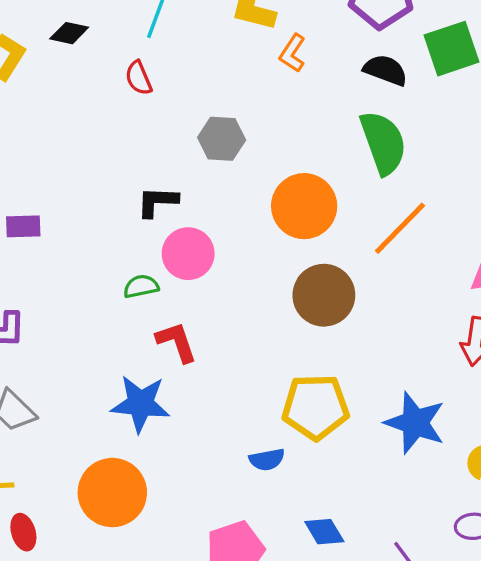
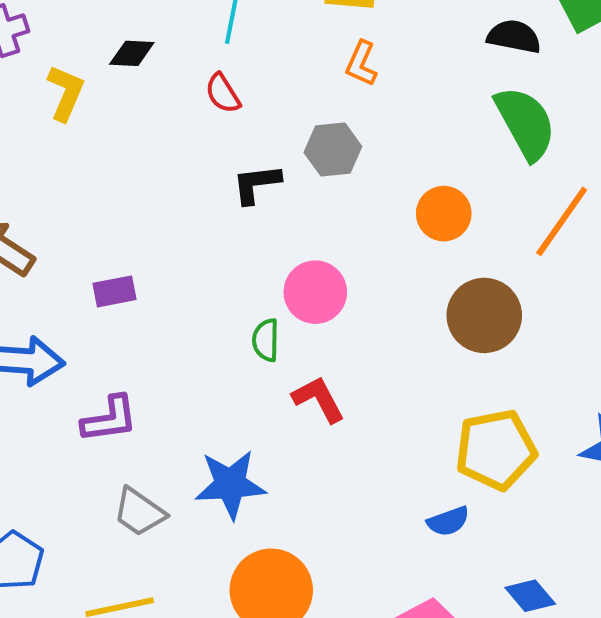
orange L-shape: (292, 53) -> (361, 64), moved
black L-shape: (157, 202) -> (256, 184), moved
orange circle: (304, 206) -> (444, 214), size x0.7
green semicircle: (141, 286) -> (266, 340), turned -68
blue star: (140, 404) -> (230, 484), moved

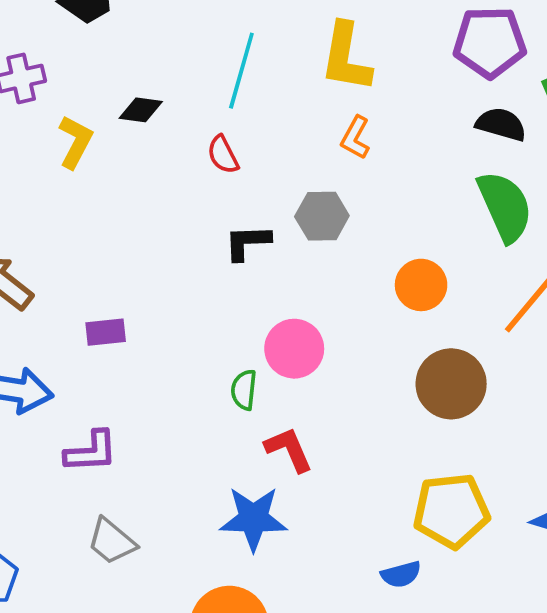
blue star: (230, 484) -> (253, 519), moved

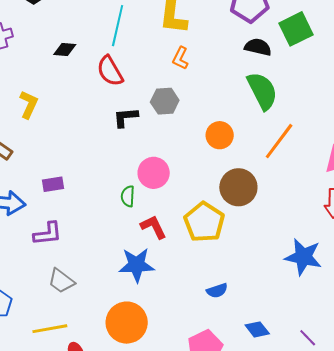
yellow L-shape: (75, 142) -> (29, 104), moved
red semicircle: (223, 155) -> (110, 71), size x1.5
purple rectangle: (106, 332) -> (53, 184), moved
yellow pentagon: (451, 511) -> (204, 222), moved, turned -30

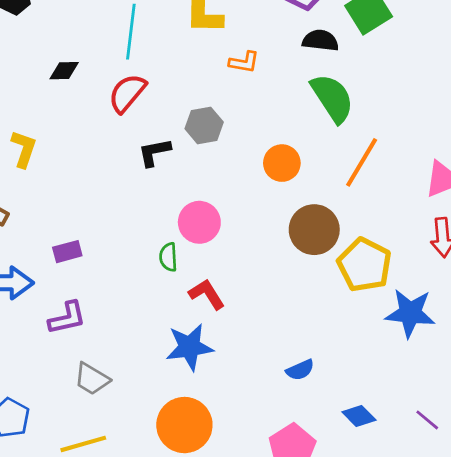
orange L-shape: (180, 58) -> (244, 62), moved, turned -100
red semicircle: (110, 71) -> (127, 93), turned 76
yellow pentagon: (204, 222) -> (365, 265), moved

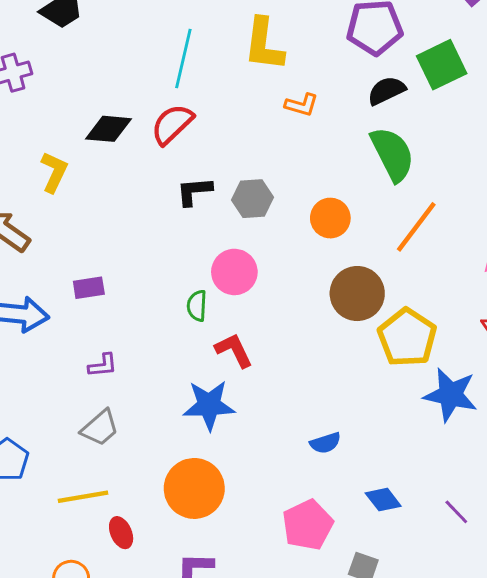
black semicircle: (320, 40) -> (386, 91), turned -39
black diamond: (64, 71) -> (109, 129), moved, size x1.4
gray hexagon: (204, 125) -> (253, 199), moved
purple L-shape: (67, 318) -> (103, 365), moved, size x0.7
gray trapezoid: (92, 379) -> (100, 428), turned -78

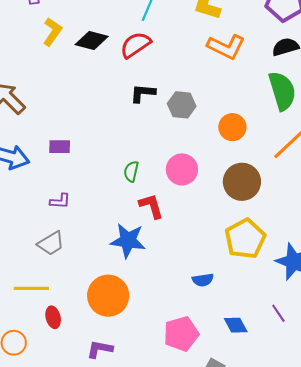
orange L-shape: (302, 105) -> (226, 47), size x1.6
yellow L-shape: (54, 172) -> (52, 32), moved
pink circle: (234, 272) -> (182, 169), moved
yellow pentagon: (407, 337) -> (245, 239), moved
purple line: (456, 512) -> (278, 313), moved

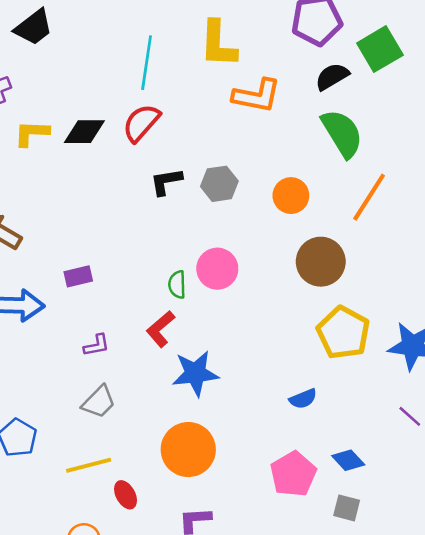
yellow L-shape: (52, 32) -> (32, 133), turned -108
pink circle: (182, 169) -> (217, 269), moved
red L-shape: (151, 206) -> (160, 329), moved, turned -100
blue diamond: (236, 325) -> (348, 460), moved

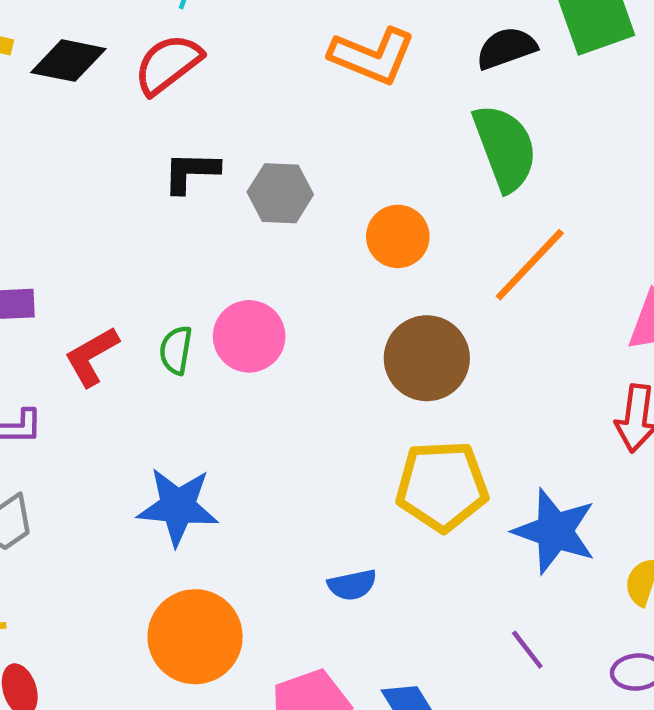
red L-shape: (160, 329) -> (92, 356), moved
yellow pentagon: (343, 333) -> (442, 486), turned 30
orange circle: (188, 450) -> (195, 637), moved

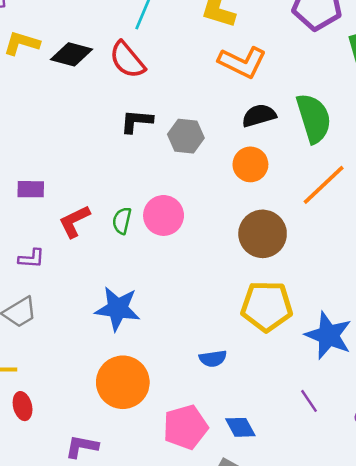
black semicircle: (506, 48) -> (259, 115), moved
red semicircle: (168, 64) -> (127, 60), turned -96

